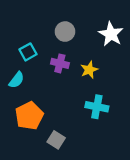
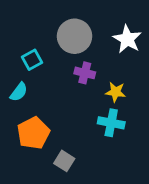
gray circle: (65, 32) -> (74, 36), size x1.5
purple cross: (60, 63) -> (85, 73), moved
yellow star: (89, 70) -> (116, 92), moved, turned 30

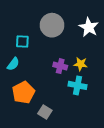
cyan square: (32, 60) -> (22, 42), turned 32
purple cross: (85, 73) -> (60, 66), moved

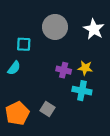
orange pentagon: (23, 93) -> (17, 113), moved
gray square: (45, 112) -> (47, 109), moved

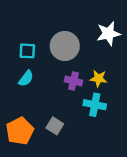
gray circle: (55, 27) -> (65, 46), moved
white star: (94, 29) -> (108, 34), turned 30
cyan semicircle: (14, 68) -> (26, 78), moved

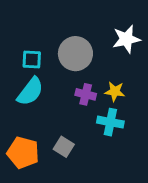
cyan semicircle: (26, 78) -> (30, 91), size x1.5
orange pentagon: (20, 131) -> (23, 153), turned -30

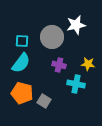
white star: (126, 39) -> (76, 25), moved
yellow star: (115, 91) -> (88, 64), moved
orange pentagon: (23, 153) -> (22, 93), moved

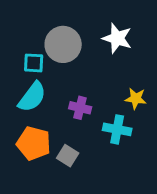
white star: (76, 25) -> (117, 38), turned 30
gray circle: (52, 37) -> (63, 44), moved
purple cross: (59, 65) -> (80, 108), moved

